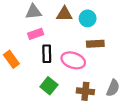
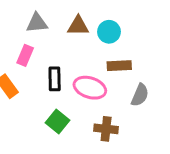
pink rectangle: (36, 34) -> (25, 55), moved, turned -48
gray semicircle: (113, 88) -> (140, 95), moved

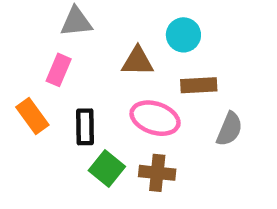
brown triangle: (78, 26) -> (137, 61), moved
black rectangle: (55, 79) -> (85, 127), moved
brown cross: (106, 129) -> (157, 173), moved

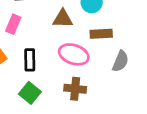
green square: (107, 168) -> (30, 93), moved

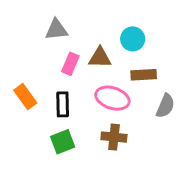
pink rectangle: (13, 24) -> (70, 64), moved
green square: (30, 93) -> (63, 142), turned 30

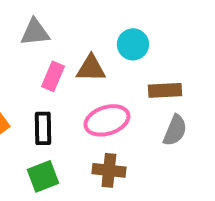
brown rectangle: (144, 75) -> (165, 90), moved
pink ellipse: (112, 98) -> (107, 120), turned -36

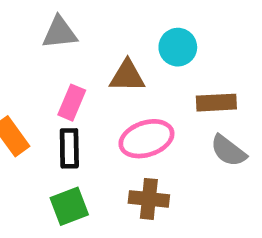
pink rectangle: (53, 76) -> (72, 103), moved
gray semicircle: (175, 130) -> (228, 151), turned 104

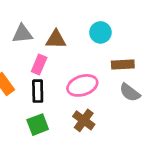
gray triangle: (60, 33) -> (22, 34), moved
brown triangle: (127, 76) -> (56, 39), moved
brown cross: (149, 199) -> (84, 120), turned 30

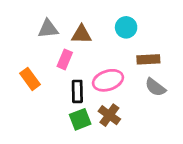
black rectangle: (38, 91) -> (77, 91), moved
green square: (38, 125) -> (80, 119), moved

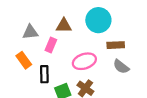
cyan circle: (126, 27) -> (98, 20), size x1.5
gray triangle: (48, 29) -> (30, 32), moved
black rectangle: (77, 91) -> (44, 74), moved

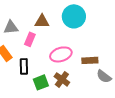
brown rectangle: (116, 45) -> (90, 60), moved
gray semicircle: (121, 67) -> (104, 76), moved

